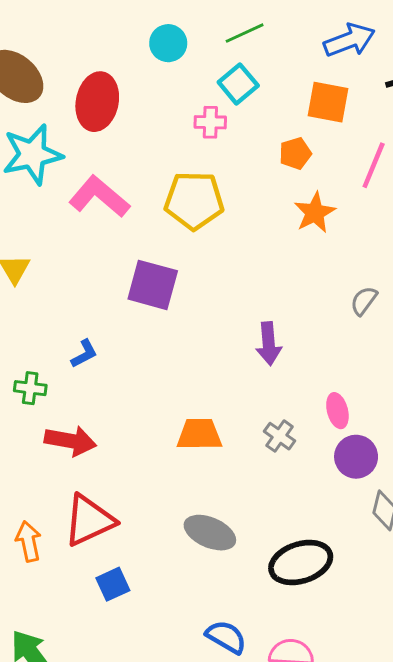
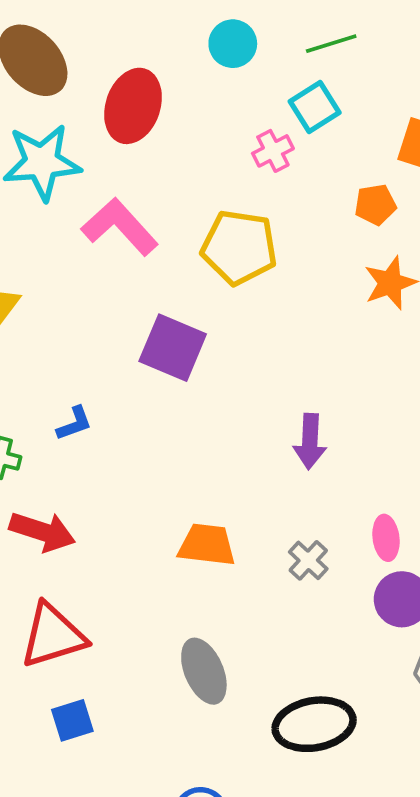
pink cross: (210, 122) -> (273, 151), turned -36
gray ellipse: (210, 533) -> (204, 671), turned 36

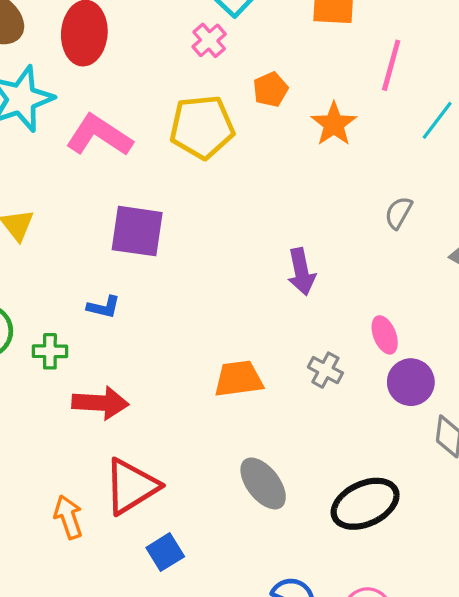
orange pentagon: (375, 205) -> (270, 89), moved
purple square: (173, 348) -> (137, 231), moved
blue L-shape: (74, 423) -> (104, 307), turned 48

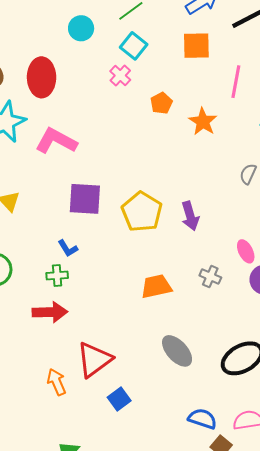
yellow pentagon: (202, 127) -> (142, 212), moved, turned -30
blue L-shape: (104, 307) -> (68, 248), turned 50
green cross: (50, 351) -> (57, 275), moved
red arrow: (100, 403) -> (50, 312), moved

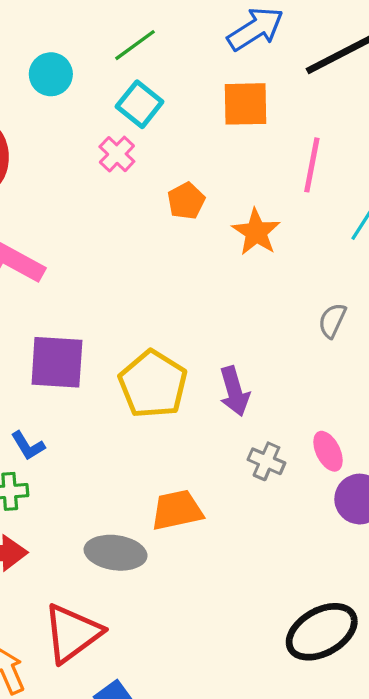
gray cross: (210, 276) -> (266, 461), moved
gray ellipse: (177, 351) -> (116, 553), moved, turned -40

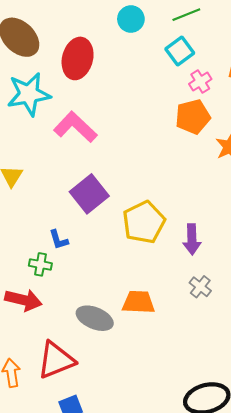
pink cross: (117, 154) -> (200, 81), moved
orange pentagon: (186, 201) -> (193, 117), size x1.5
purple square: (57, 362) -> (89, 194), turned 33

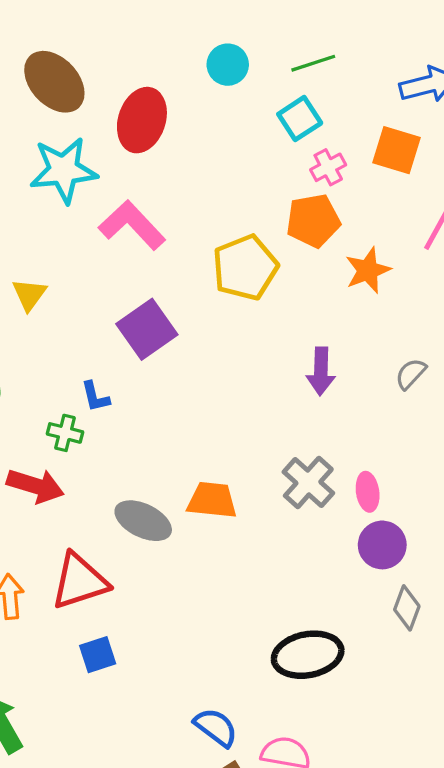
yellow pentagon: (144, 222) -> (245, 268), moved
purple arrow: (192, 239) -> (321, 371), moved
gray cross: (200, 287) -> (308, 483), size x1.5

